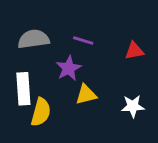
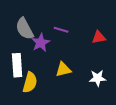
gray semicircle: (34, 39) -> (25, 29), turned -110
purple star: (69, 68) -> (41, 43), moved

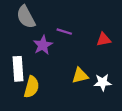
gray semicircle: (25, 29) -> (26, 17), moved
yellow triangle: (63, 69) -> (80, 76), moved

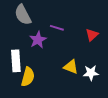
red triangle: (104, 39) -> (92, 35), turned -32
yellow triangle: (80, 76) -> (71, 67), turned 35

